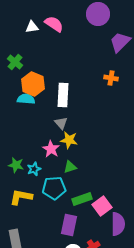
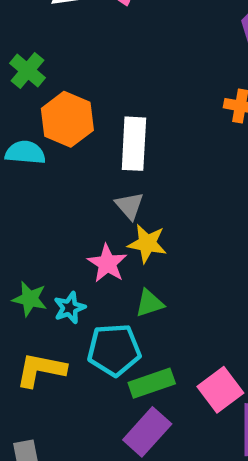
cyan semicircle: (26, 99) -> (25, 153), moved
green rectangle: (82, 199) -> (152, 383), moved
purple rectangle: (69, 225) -> (147, 432), turned 30

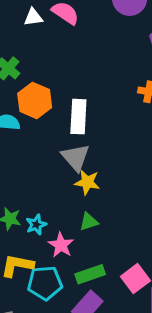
gray triangle: (129, 206) -> (76, 157), size x1.5
pink star: (107, 263) -> (61, 245), moved
cyan pentagon: (114, 350) -> (45, 283), moved

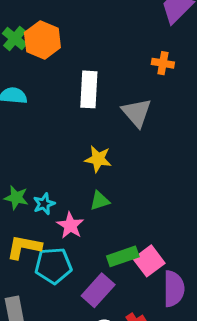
orange hexagon: (35, 100) -> (42, 40), moved
gray triangle: (76, 157) -> (137, 113), moved
green rectangle: (90, 274) -> (123, 256), moved

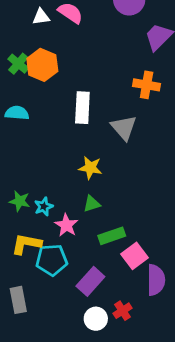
orange cross: (163, 63) -> (147, 85), size x1.4
green rectangle: (123, 256) -> (112, 236), moved

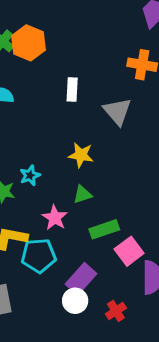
white rectangle: (82, 108) -> (72, 89), size x0.7
cyan star: (44, 206) -> (30, 175), moved
white circle: (96, 319) -> (75, 301), moved

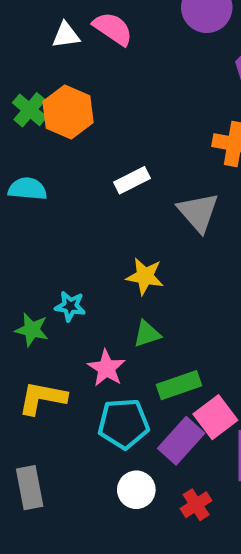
white rectangle: (72, 89) -> (132, 180), turned 60
cyan star: (30, 175) -> (70, 306), turned 30
cyan pentagon: (39, 256) -> (124, 424), moved
purple rectangle: (81, 279) -> (181, 441), moved

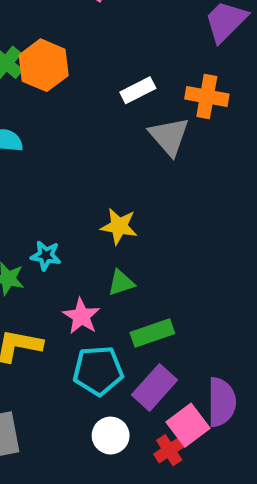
white rectangle: (132, 180) -> (138, 90), moved
gray triangle: (198, 212) -> (169, 136), moved
pink square: (215, 417) -> (188, 425), moved

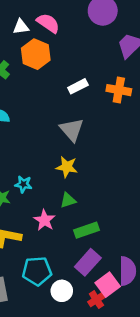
orange hexagon: (44, 65) -> (36, 54), moved
gray triangle: (169, 136) -> (72, 130), moved
cyan pentagon: (98, 371) -> (37, 271), moved

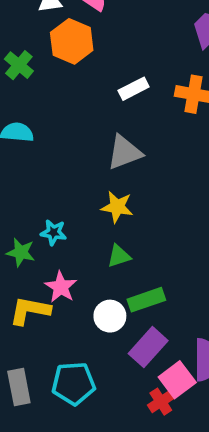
gray triangle: (72, 130) -> (124, 152), turned 50
pink star: (44, 220) -> (61, 287), moved
cyan pentagon: (37, 271) -> (74, 383), moved
white circle: (62, 291) -> (110, 316), moved

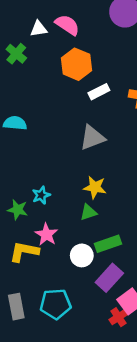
orange hexagon: (72, 41) -> (77, 64), moved
green cross: (19, 65) -> (16, 54), moved
yellow star: (117, 207) -> (95, 187), moved
cyan star: (53, 232) -> (41, 195), turned -30

